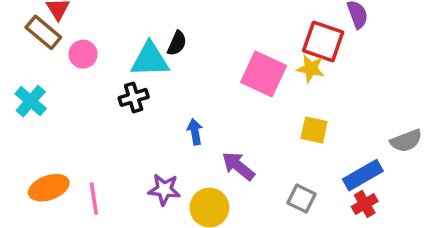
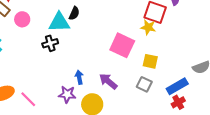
pink square: (264, 74) -> (122, 45), moved
blue arrow: (195, 132) -> (79, 77), moved
pink line: (94, 199) -> (28, 99), turned -36
gray square: (301, 199) -> (144, 84), moved

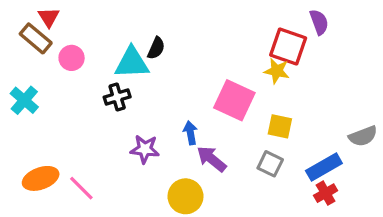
blue arrow: (79, 77) -> (190, 133), moved
purple star: (67, 94) -> (145, 149), moved

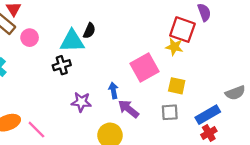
pink square: (234, 100) -> (144, 67), turned 36
gray square: (270, 164) -> (170, 112), turned -30

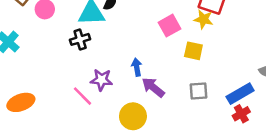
pink square: (144, 67) -> (170, 26), moved, size x0.7
yellow square: (177, 86) -> (193, 51), moved
pink line: (36, 130) -> (83, 96), moved

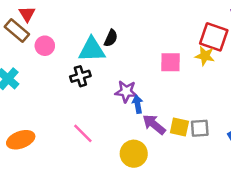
pink square: (170, 26) -> (171, 62), turned 30
yellow square: (193, 51) -> (179, 127), moved
purple star: (101, 80) -> (126, 91), moved

